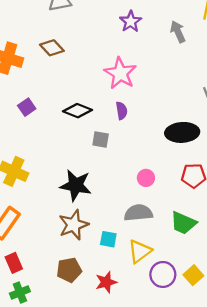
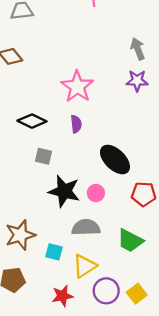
purple star: (131, 21) -> (137, 81), moved, turned 30
black ellipse: (182, 132) -> (115, 160), moved, turned 44
gray square: (101, 139) -> (44, 156), moved
black star: (76, 185) -> (64, 191), moved
red star: (106, 282) -> (62, 296), moved

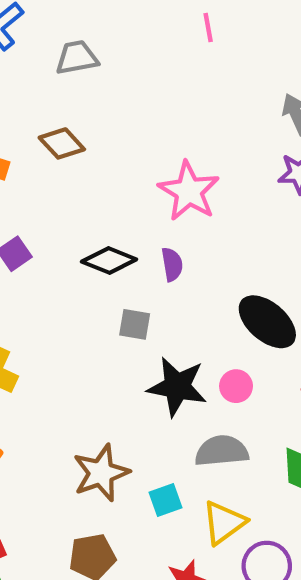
purple semicircle: (76, 124) -> (172, 264), moved
cyan square: (54, 252) -> (165, 500), turned -30

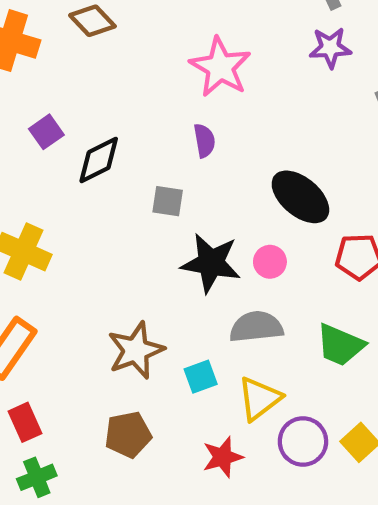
black diamond: (109, 261) -> (99, 160), moved, turned -48

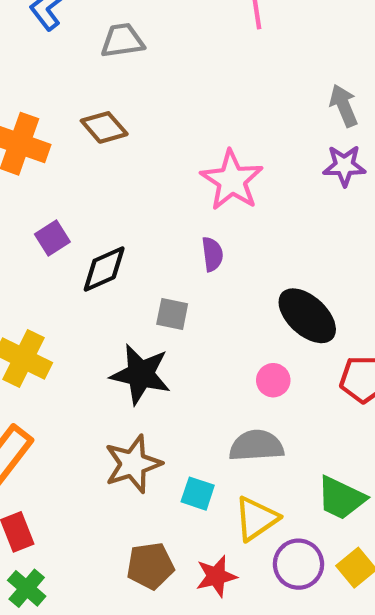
black star: (211, 263) -> (141, 374), moved
green trapezoid: (340, 345) -> (341, 498), moved
cyan square: (201, 377) -> (198, 494), turned 36
brown pentagon: (128, 434) -> (150, 566), moved
green cross: (37, 477) -> (27, 588), turned -30

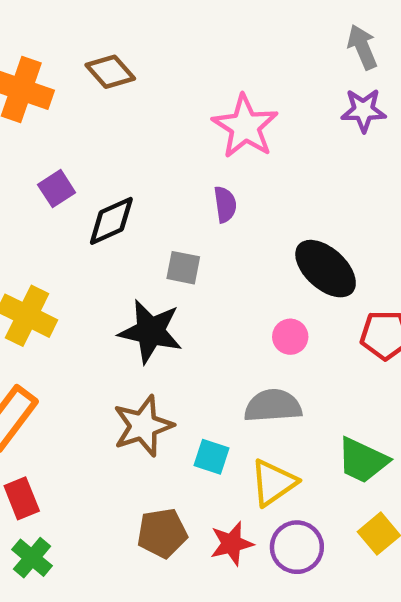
purple circle: (298, 564) -> (297, 547), moved

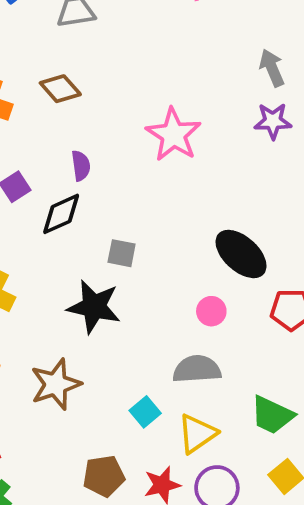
purple semicircle: (225, 204) -> (81, 166), moved
brown star: (143, 426) -> (56, 384), moved
cyan square: (211, 457) -> (145, 412), turned 32

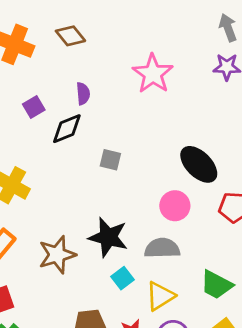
black star: (94, 307) -> (108, 237), moved
pink circle: (211, 311) -> (175, 206), size x1.4

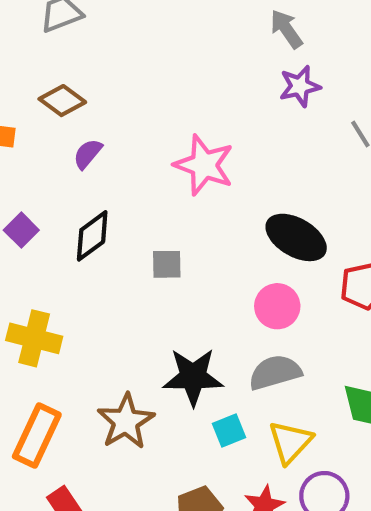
pink star: (153, 74) -> (204, 165), moved
purple semicircle: (83, 94) -> (88, 154), moved, turned -120
purple square: (34, 107) -> (21, 230), moved
cyan square: (123, 278) -> (229, 431), turned 30

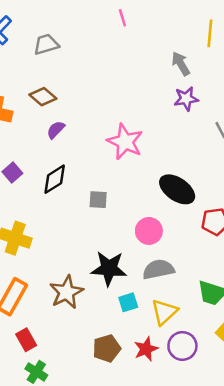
pink circle: (277, 306) -> (149, 231), moved

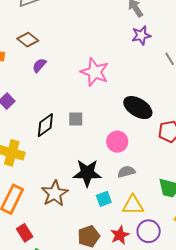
black diamond: (55, 179) -> (45, 125), moved
gray semicircle: (158, 269) -> (126, 172), size x0.7
yellow triangle: (164, 312) -> (133, 205), turned 45

